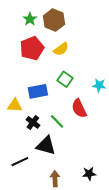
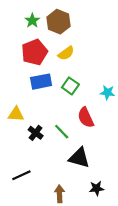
blue rectangle: (38, 91) -> (41, 82), moved
black triangle: (46, 146) -> (79, 158), moved

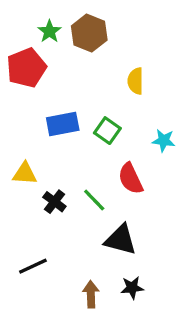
red pentagon: (34, 52) -> (26, 68), moved
yellow semicircle: (66, 53) -> (135, 81), moved, turned 126
black star: (97, 188) -> (132, 288), moved

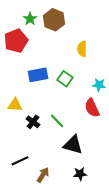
red semicircle: (131, 179) -> (92, 108), moved
brown arrow: (91, 294) -> (43, 175), moved, turned 35

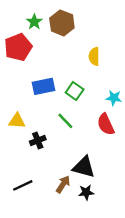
green line: (57, 121) -> (65, 121), moved
black cross: (33, 122) -> (38, 140), turned 32
black star: (80, 174) -> (86, 192), moved
brown arrow: (43, 175) -> (63, 184), moved

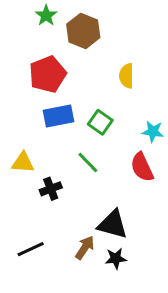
green star: (34, 22) -> (46, 15), moved
red pentagon: (18, 47) -> (48, 74), moved

